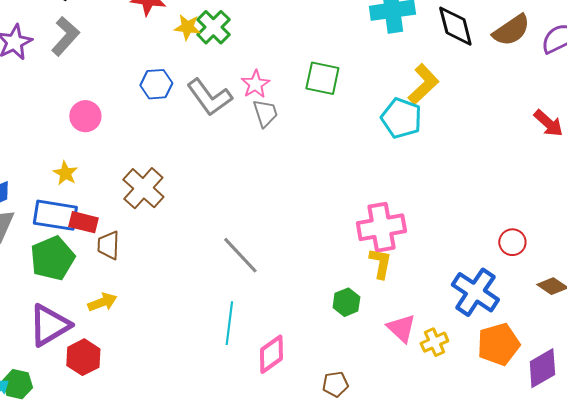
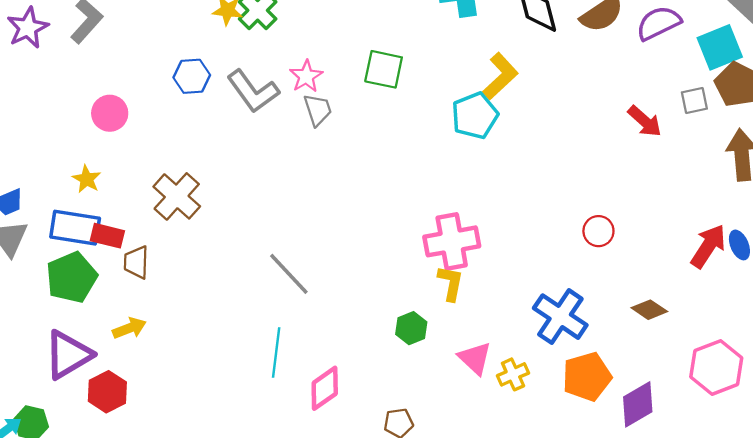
cyan pentagon: (401, 118) -> (475, 116), turned 30
red circle: (512, 242) -> (598, 231), moved

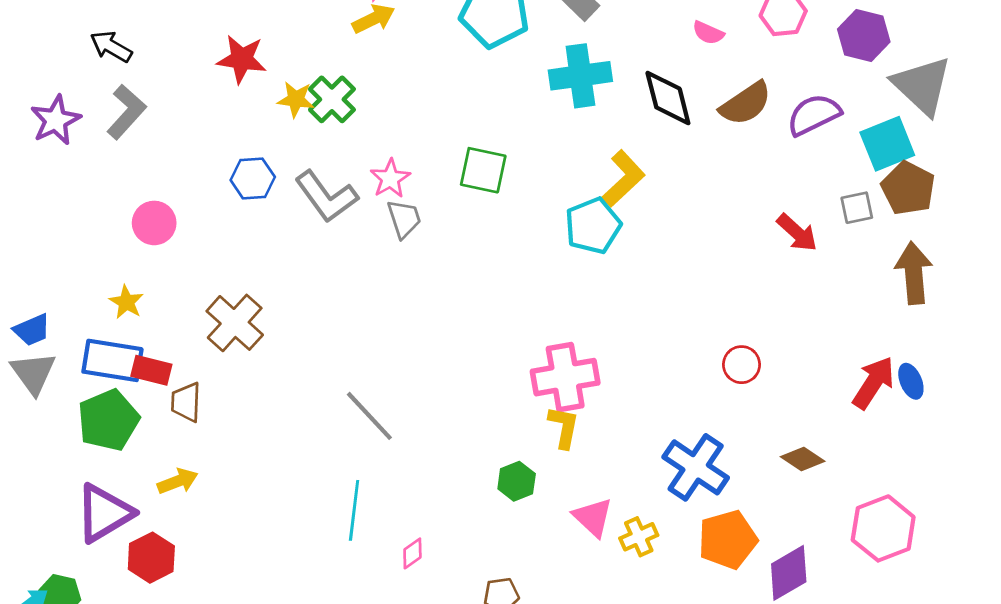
pink diamond: (325, 388) -> (412, 553), size x0.6

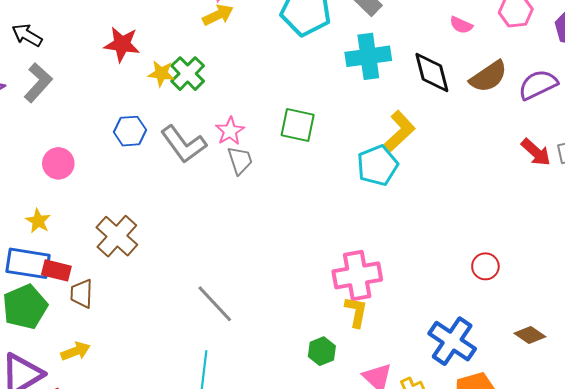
red arrow: (797, 233) -> (536, 152), moved

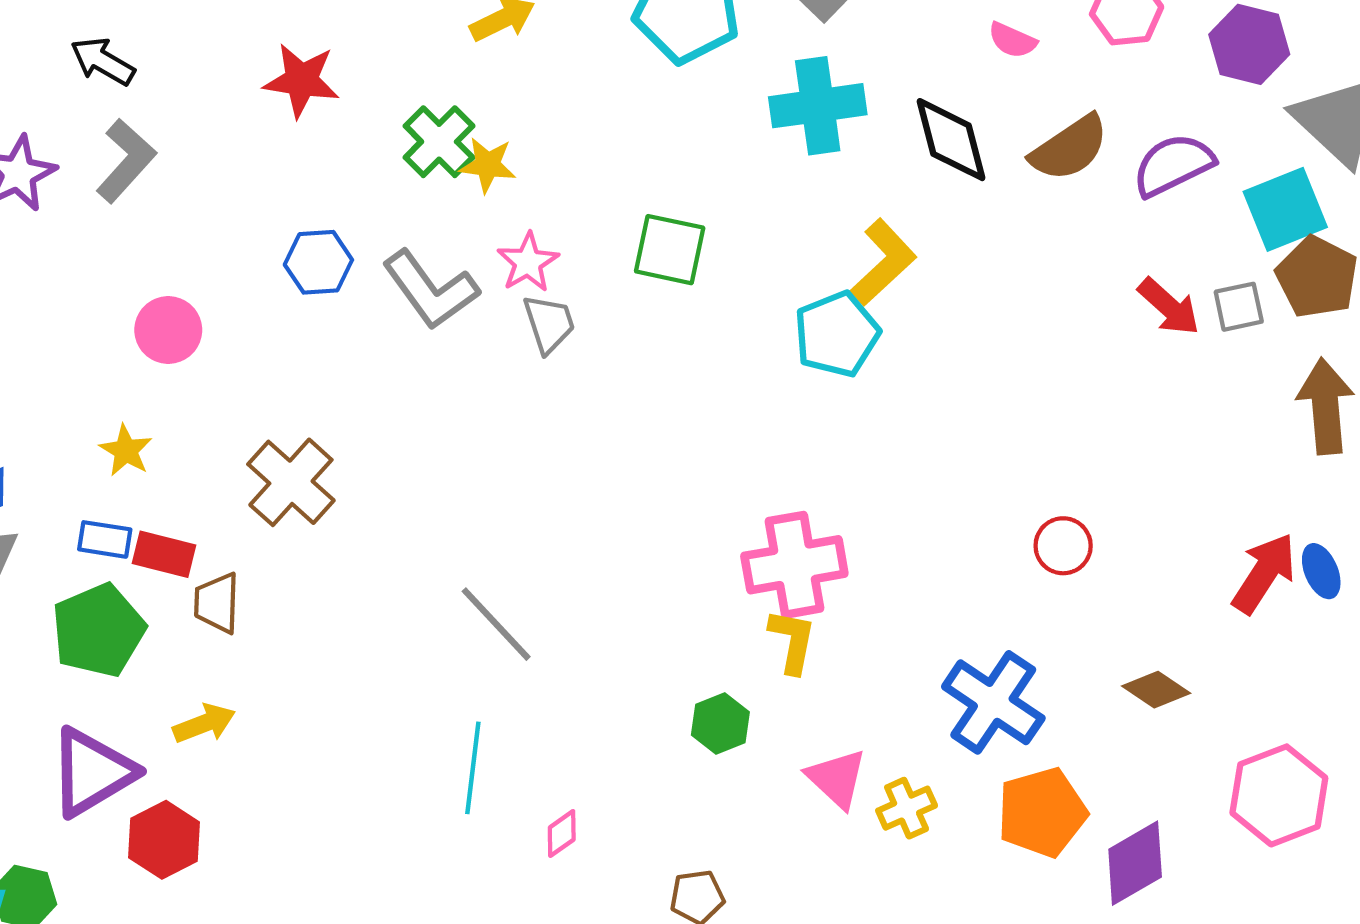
yellow star: (161, 74) -> (488, 165), moved
blue rectangle: (28, 263) -> (105, 539), size x0.6

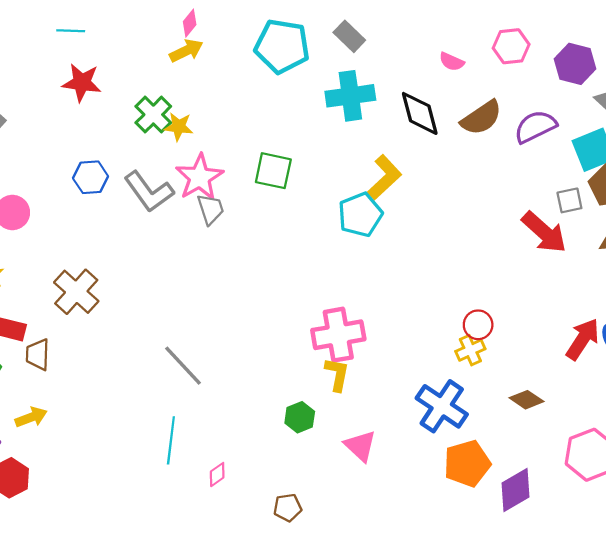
pink star: (528, 262) -> (200, 177), size x1.5
red arrow: (1169, 307) -> (544, 232), moved, size x1.4
yellow cross: (907, 808) -> (470, 350), moved

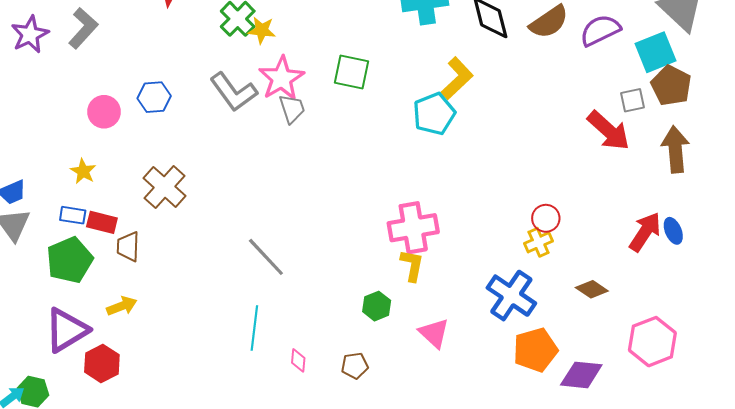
blue hexagon: (91, 177) -> (154, 97), moved
pink diamond: (217, 475) -> (298, 360), turned -50
purple diamond: (516, 490) -> (581, 375), turned 36
brown pentagon: (288, 508) -> (355, 366), moved

